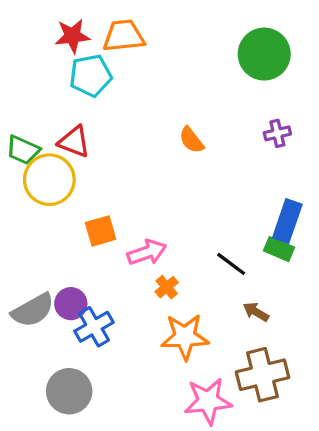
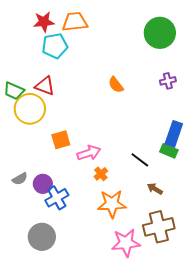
gray semicircle: (33, 310) -> (20, 179), moved, size x0.6

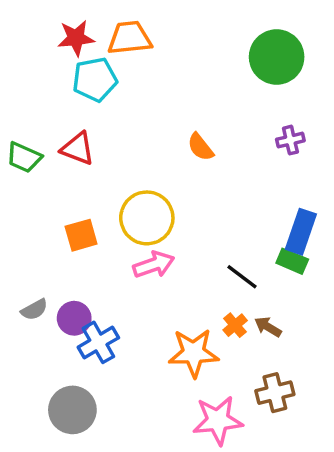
yellow circle: (30, 109) -> (147, 218), moved
orange square: (61, 140) -> (81, 235), moved
orange cross: (101, 174) -> (235, 325), moved
brown cross: (159, 227) -> (275, 393), size x0.7

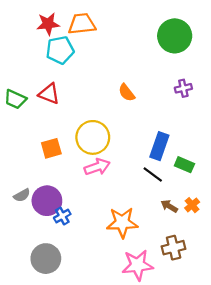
blue rectangle: (301, 232) -> (159, 146), moved
purple circle: (74, 318) -> (47, 201), size x1.4
orange cross: (235, 325) -> (192, 205), moved
blue cross: (98, 342) -> (62, 216), size x0.7

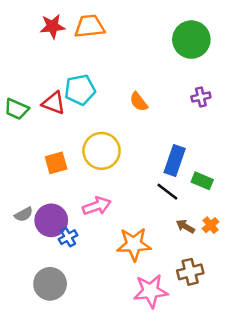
cyan pentagon: (60, 50) -> (80, 90), moved
pink arrow: (97, 167) -> (97, 206), moved

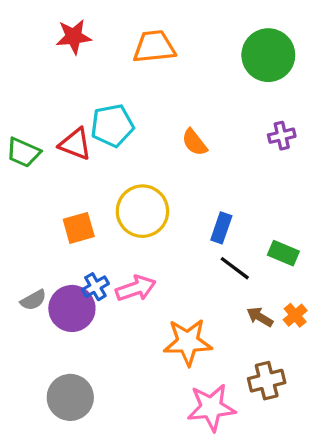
orange trapezoid: (90, 26) -> (154, 47), moved
blue rectangle: (175, 160) -> (221, 228), moved, size x0.7
blue cross: (68, 237) -> (95, 287), moved

